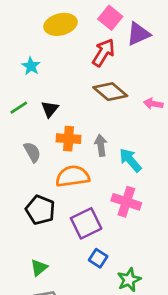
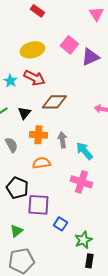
red arrow: (103, 53) -> (34, 78), moved, turned 85
brown diamond: (110, 92) -> (54, 102), moved, turned -40
orange semicircle: (73, 176) -> (41, 163), size x0.7
purple square: (86, 223) -> (38, 205), moved, turned 30

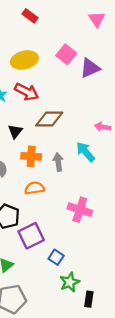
cyan arrow: (84, 151) -> (85, 152), moved
purple square: (38, 205) -> (31, 236), turned -30
green star: (83, 240) -> (70, 282), moved

